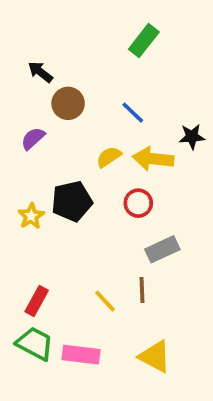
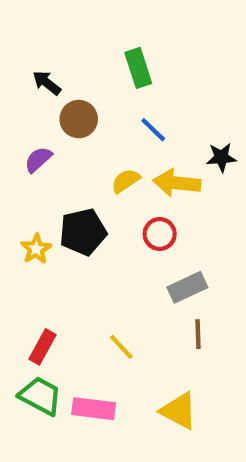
green rectangle: (144, 41) -> (138, 68), moved, turned -56
brown line: (142, 290) -> (198, 334), moved

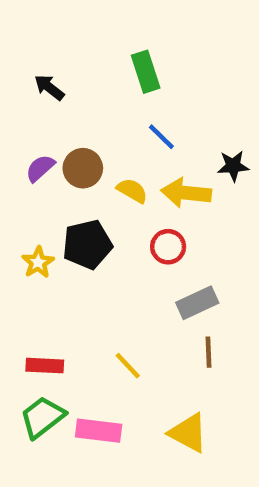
brown circle: (79, 119) -> (83, 168), moved
yellow semicircle: (126, 181) -> (132, 191), turned 64
red rectangle: (43, 347) -> (45, 366), turned 64
green trapezoid: (40, 396) -> (42, 417), turned -66

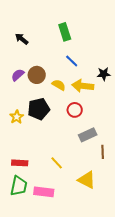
brown line: (208, 352) -> (103, 152), moved
green trapezoid: (42, 417) -> (19, 186), turned 140
yellow triangle: (188, 433) -> (87, 180), moved

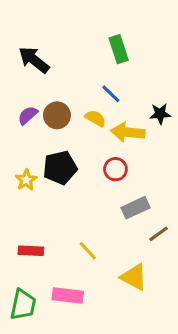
green rectangle: (65, 32) -> (119, 49), moved
black arrow: (22, 39) -> (34, 60), size x1.5
yellow semicircle: (59, 85) -> (95, 118), moved
brown line: (103, 152) -> (159, 234), turned 56
green trapezoid: (19, 186) -> (23, 305), moved

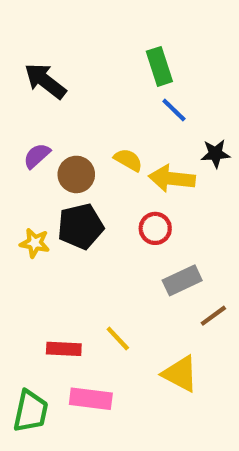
blue line: (111, 94) -> (174, 110), moved
brown circle: (57, 115) -> (76, 174), moved
yellow star: (26, 180) -> (35, 243), turned -30
red rectangle: (31, 251) -> (64, 349), moved

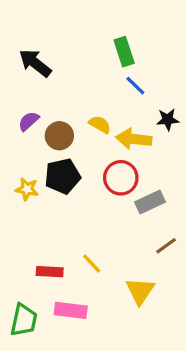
red circle: (155, 228) -> (121, 178), size x1.4
gray rectangle: (182, 280) -> (150, 202), moved
yellow triangle: (180, 374) -> (140, 291), turned 36

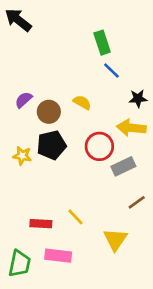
black arrow: (35, 63) -> (18, 20), moved
yellow arrow: (134, 139) -> (131, 128), moved

